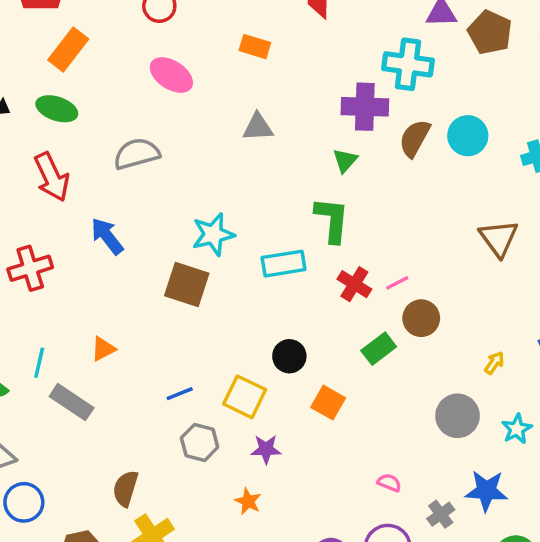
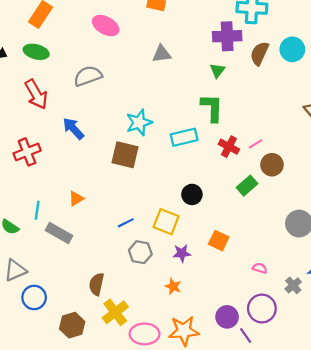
orange square: (328, 403) -> (219, 241), moved

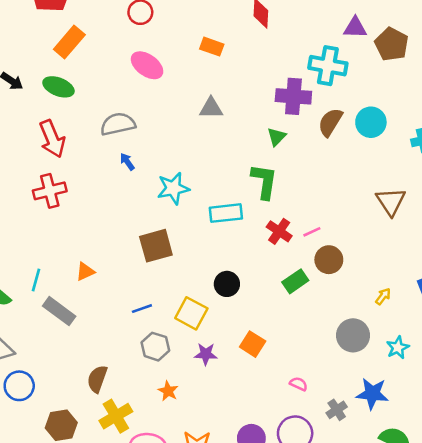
blue arrow: (73, 128) -> (127, 162), moved, size x0.6
red cross: (27, 152) -> (50, 191), moved
brown square: (125, 155) -> (156, 246), moved, turned -36
orange star: (173, 286) -> (168, 391), moved

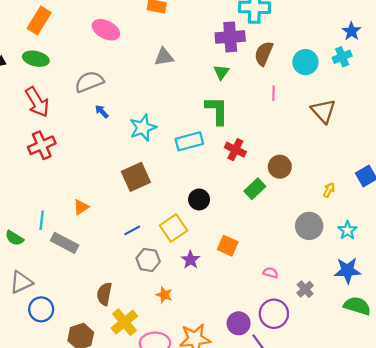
cyan circle: (371, 122) -> (305, 62), moved
pink line: (312, 232) -> (274, 93), moved, turned -56
yellow square: (191, 313) -> (173, 228), turned 36
purple star: (206, 354) -> (190, 260), turned -30
blue star: (372, 394) -> (348, 270), moved

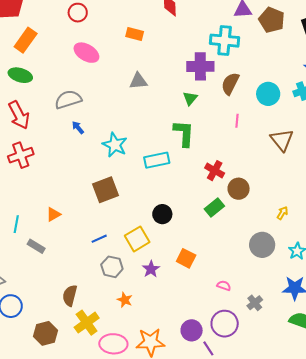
cyan star: (143, 128) -> (115, 145), turned -30
red cross: (235, 150) -> (215, 171), moved
gray rectangle: (65, 243) -> (36, 246), size x0.7

